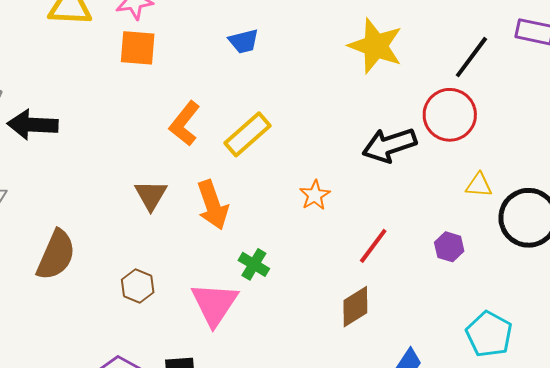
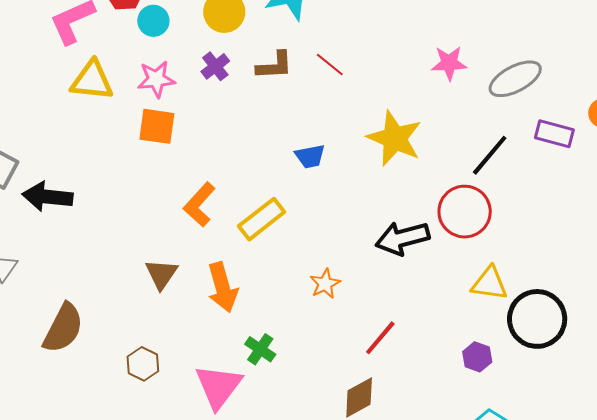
blue trapezoid: (244, 41) -> (310, 156), moved
yellow triangle: (479, 185) -> (490, 283), size x1.4
purple hexagon: (449, 247) -> (477, 357), moved

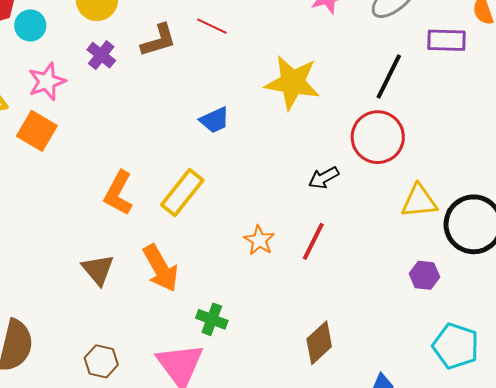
orange square: (157, 126) -> (37, 131), moved, turned 36
black arrow: (403, 238) -> (324, 178), size x0.6
red line: (380, 338) -> (313, 241), moved

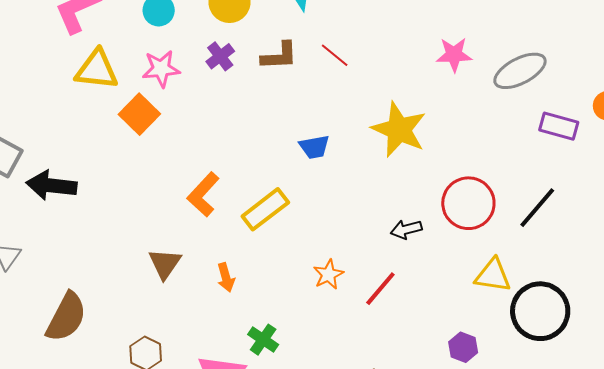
black line: (389, 76) -> (537, 208), moved
orange arrow: (161, 268) -> (226, 277), size x0.6
purple hexagon: (424, 275) -> (463, 347), moved

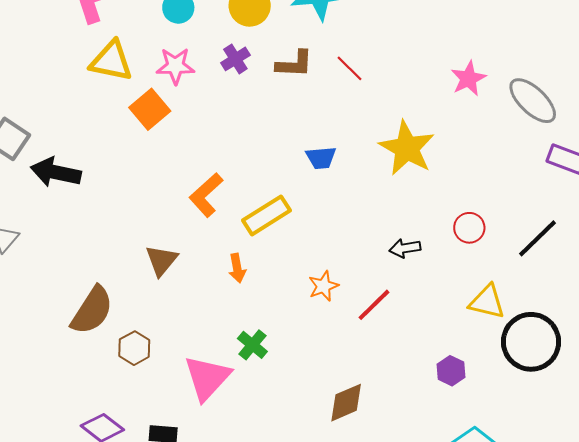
pink star: (454, 55) -> (468, 78), turned -30
gray ellipse: (520, 71) -> (533, 101), turned 66
red circle: (468, 203) -> (469, 228), size x0.6
orange arrow: (226, 277) -> (237, 268), moved
brown semicircle: (66, 317) -> (92, 310), moved

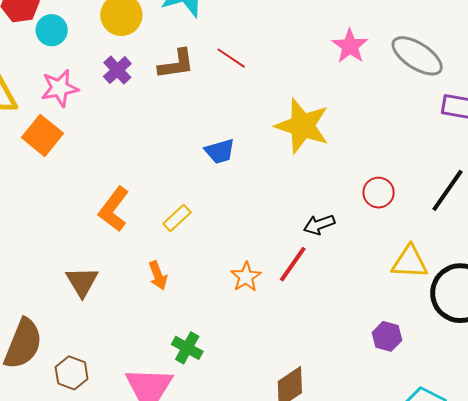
yellow rectangle: (267, 215) -> (177, 218), size x0.6
red line: (374, 305) -> (293, 264), moved

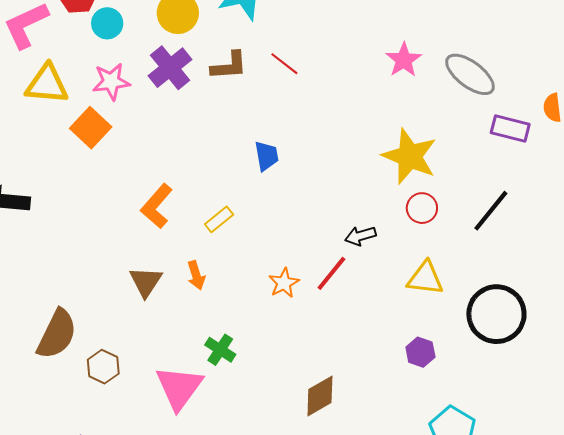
purple cross: (117, 70) -> (170, 68), size x1.5
yellow star: (302, 126) -> (410, 156), moved
blue trapezoid: (220, 151) -> (266, 156), turned -88
yellow triangle: (410, 262) -> (425, 278), moved
brown triangle: (82, 282) -> (146, 282), moved

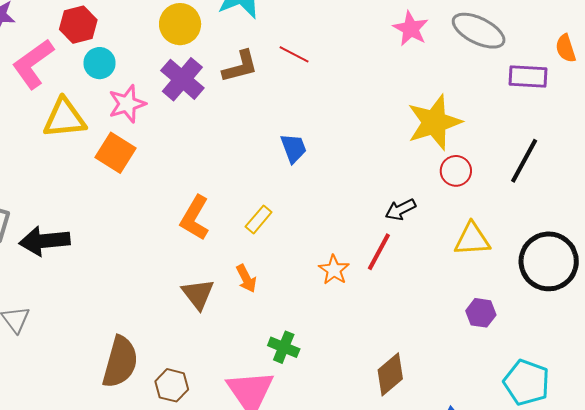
cyan circle: (107, 23) -> (99, 63), moved
yellow star: (410, 156) -> (434, 122), turned -30

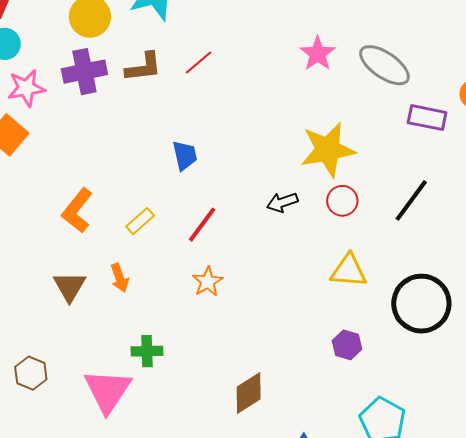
red line: (294, 54) -> (199, 63), turned -76
purple cross: (182, 79) -> (84, 72), turned 30
black arrow: (401, 210) -> (282, 202), moved
red line: (379, 252) -> (202, 225), moved
green cross: (284, 347) -> (147, 351), turned -32

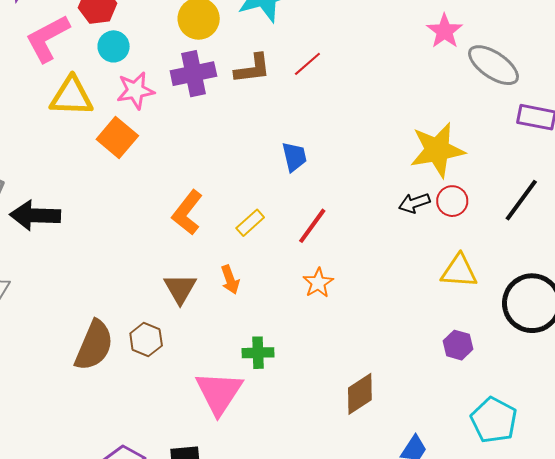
pink star: (318, 54) -> (445, 31), moved
black arrow: (282, 202) -> (414, 203), moved
brown hexagon: (31, 373) -> (146, 340), moved

